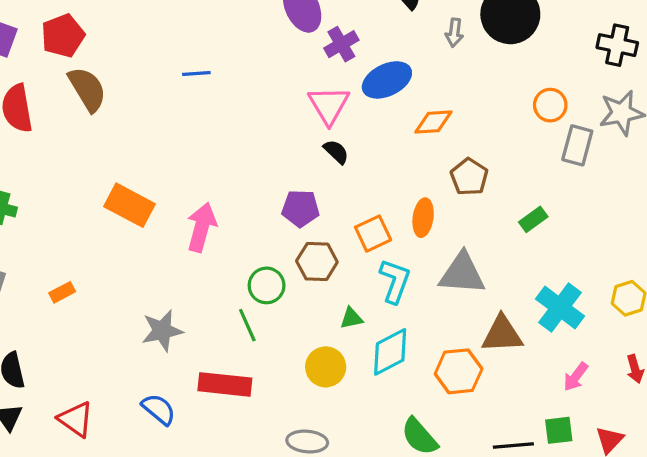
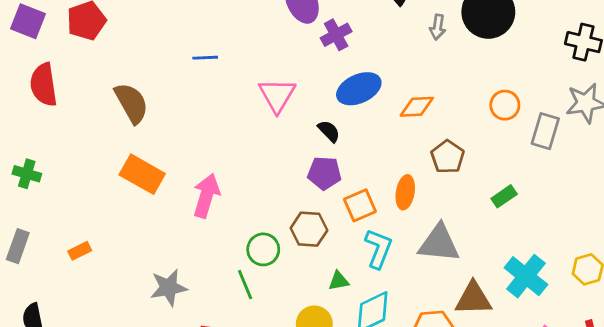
blue ellipse: (387, 80) -> (359, 89), moved
brown semicircle: (87, 89) -> (131, 103), moved
pink triangle: (329, 105) -> (277, 95), moved
orange circle: (550, 105) -> (505, 105), moved
purple pentagon: (301, 208) -> (324, 173), moved

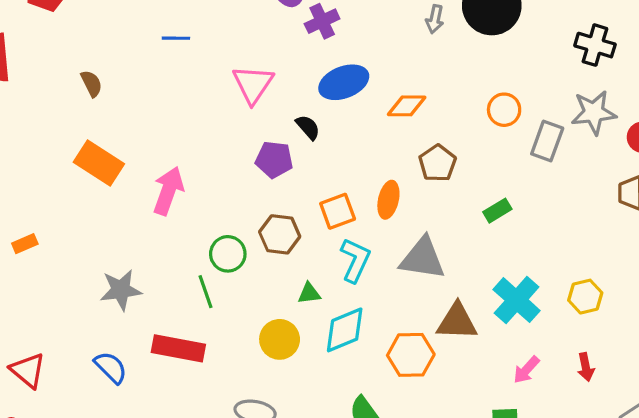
brown semicircle: (131, 103) -> (91, 84), size x0.6
purple pentagon: (324, 173) -> (274, 159), moved

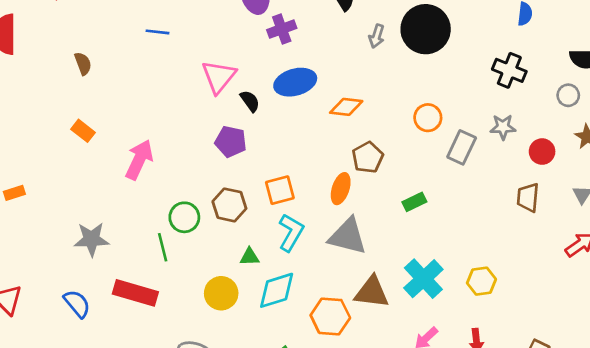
gray star: (594, 113) -> (503, 127), size x0.7
black semicircle: (308, 127) -> (250, 101), moved
orange rectangle: (99, 163) -> (83, 131), size x0.6
orange ellipse: (388, 200) -> (341, 189), moved

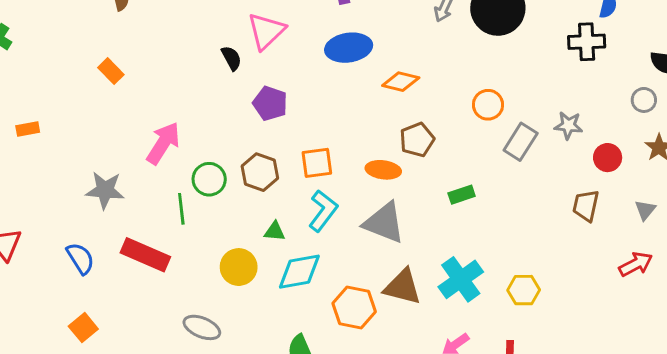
black cross: (509, 70) -> (587, 42), moved, turned -32
black semicircle: (250, 101) -> (231, 58), moved
pink arrow: (139, 160) -> (163, 143), moved
orange ellipse: (341, 189) -> (383, 170), turned 72

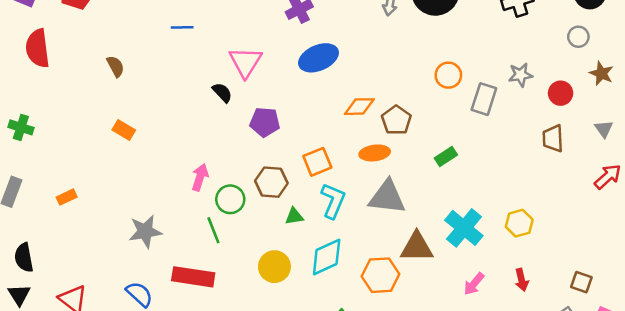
orange diamond: (401, 82) -> (359, 107), moved
pink arrow: (163, 143) -> (200, 177), moved, size x0.7
green triangle: (275, 231) -> (294, 216), moved

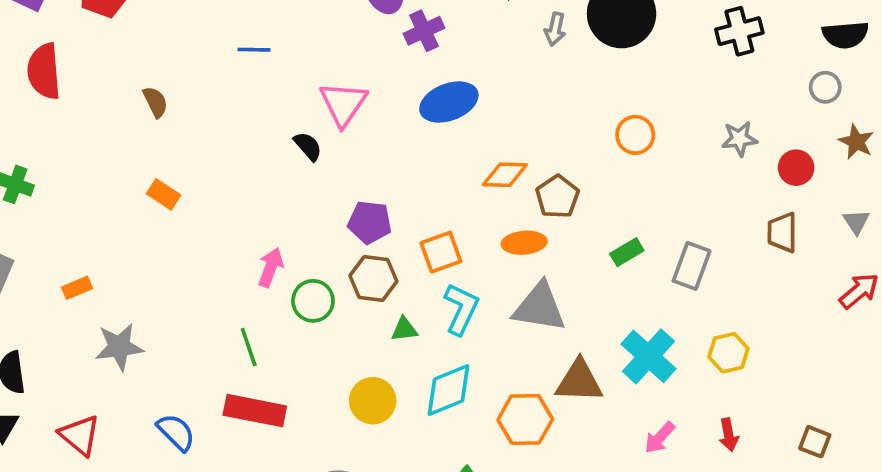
gray rectangle: (484, 99) -> (692, 266), moved
purple pentagon: (265, 122) -> (370, 222), moved
green line: (213, 230) -> (249, 347), moved
gray star: (145, 231) -> (119, 347), moved

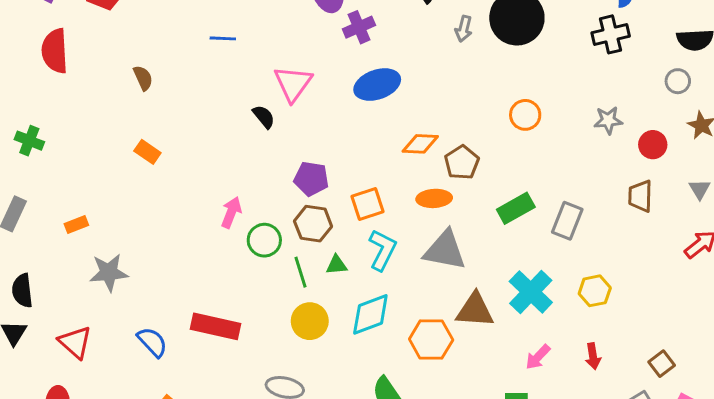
green rectangle: (627, 252) -> (516, 208), size x1.4
green line: (249, 347) -> (300, 272), moved
brown square: (815, 442) -> (662, 364), turned 30

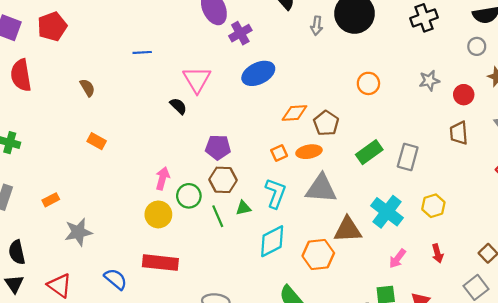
orange square: (367, 204) -> (279, 153), moved, size x0.7
yellow circle: (310, 321) -> (158, 214), moved

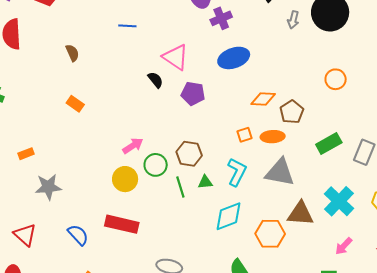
pink triangle: (197, 80) -> (176, 57), turned -32
purple pentagon: (218, 147) -> (193, 93), moved
pink arrow: (163, 178) -> (133, 146), turned 35

